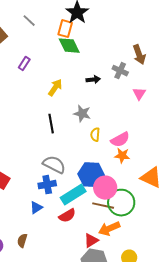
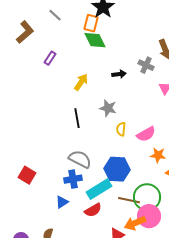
orange star: (122, 156) -> (158, 155), moved
pink circle: (105, 188) -> (149, 216), moved

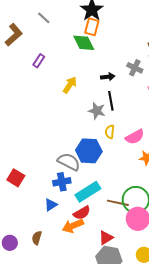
orange rectangle: (91, 23) -> (92, 27), moved
black line: (77, 118) -> (111, 101), moved
blue hexagon: (117, 169) -> (89, 151), moved
orange arrow: (135, 223) -> (73, 226), moved

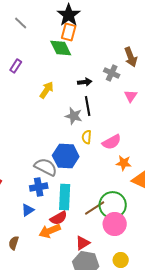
cyan rectangle: (88, 192) -> (65, 197), turned -55
brown line: (118, 203) -> (95, 208), turned -45

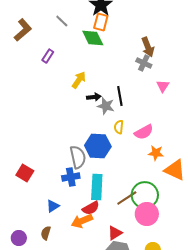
gray line: (21, 23) -> (62, 21), moved
brown arrow: (131, 57) -> (148, 47), moved
black arrow: (85, 82) -> (94, 97), moved
gray semicircle: (46, 167) -> (78, 157), turned 50
blue triangle: (28, 210) -> (53, 206), moved

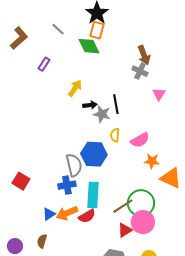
orange arrow: (82, 221) -> (67, 213), moved
red triangle: (115, 233) -> (125, 230), moved

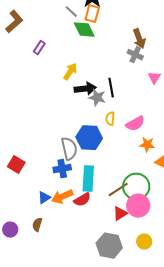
gray line: (58, 29) -> (71, 12), moved
black arrow: (90, 105) -> (85, 89), size x1.5

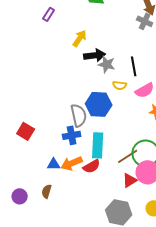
black line: (111, 88) -> (134, 66), moved
yellow semicircle: (110, 119) -> (120, 85), turned -88
blue triangle: (44, 198) -> (54, 164), turned 32

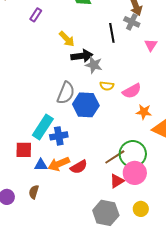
yellow arrow: (80, 38) -> (67, 39), turned 102
black line: (134, 66) -> (112, 33), moved
gray semicircle: (79, 115) -> (66, 93), moved, turned 35
red square: (26, 131) -> (24, 150), moved, turned -30
cyan rectangle: (98, 145) -> (43, 127), moved, turned 30

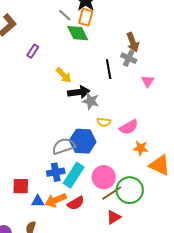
gray semicircle: (66, 93) -> (64, 146), moved, turned -130
cyan rectangle: (43, 127) -> (74, 175), moved
pink circle: (135, 173) -> (104, 177), moved

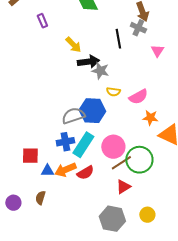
purple rectangle: (33, 51) -> (42, 21), turned -56

